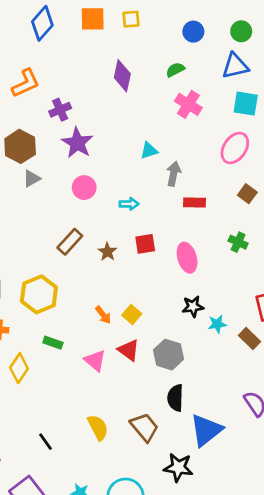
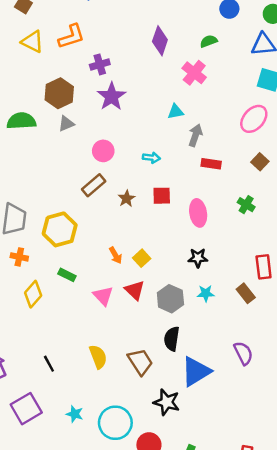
pink cross: (188, 104) -> (194, 73), moved
pink circle: (84, 188) -> (103, 151), moved
cyan star: (217, 324) -> (206, 293), moved

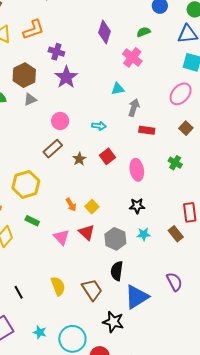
purple cross: (100, 64) -> (56, 52), turned 35
red square: (162, 196) -> (107, 156), turned -35

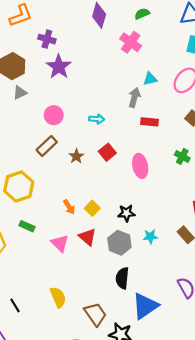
cyan triangle: (118, 89) -> (150, 79), moved
black star: (137, 206) -> (126, 213), moved
brown trapezoid: (92, 290) -> (95, 314), moved

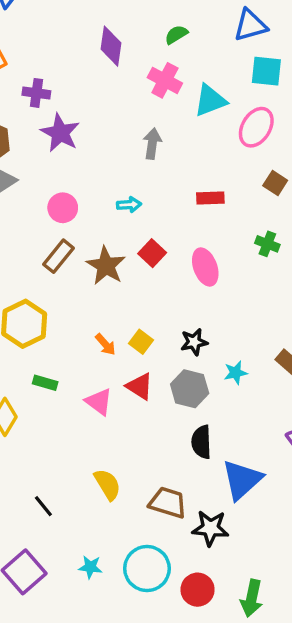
cyan triangle: (150, 79) -> (210, 100), moved, size x1.5
gray arrow: (134, 97) -> (152, 144), moved
brown star: (76, 156) -> (106, 266), size x1.6
brown trapezoid: (95, 314) -> (168, 503), turned -30

